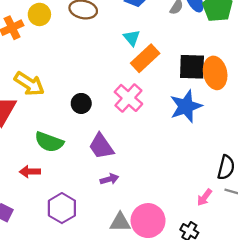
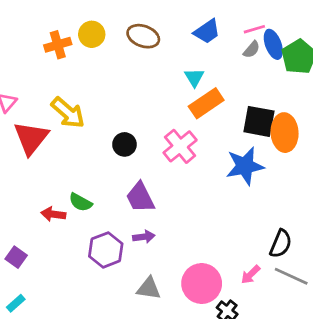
green semicircle: (49, 142) -> (80, 202), moved, size x0.7
purple hexagon: (62, 208) -> (106, 250), moved
pink circle: (148, 221) -> (202, 284), moved

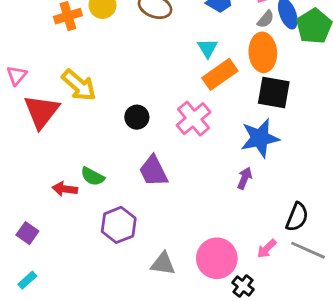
orange ellipse: (285, 133) -> (263, 52), moved
purple arrow: (144, 237) -> (245, 178), moved, turned -60

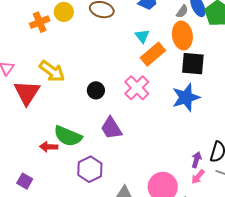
green semicircle: (93, 176) -> (68, 136), size x1.6
purple arrow: (245, 178) -> (196, 160), moved

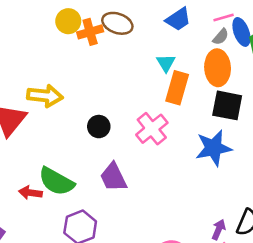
orange cross: (40, 22) -> (90, 32), moved
orange rectangle: (153, 54) -> (177, 88), turned -40
yellow arrow: (52, 71) -> (45, 96), turned -36

